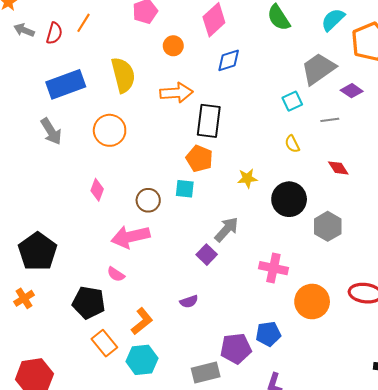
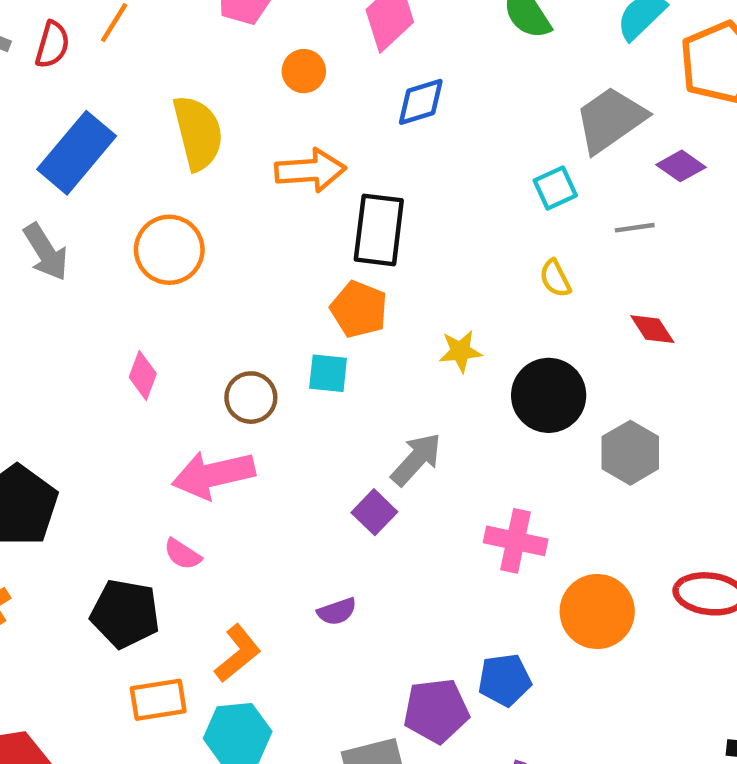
blue rectangle: (66, 84) -> (77, 153), turned -30
orange rectangle: (104, 343) -> (158, 700), turned -60

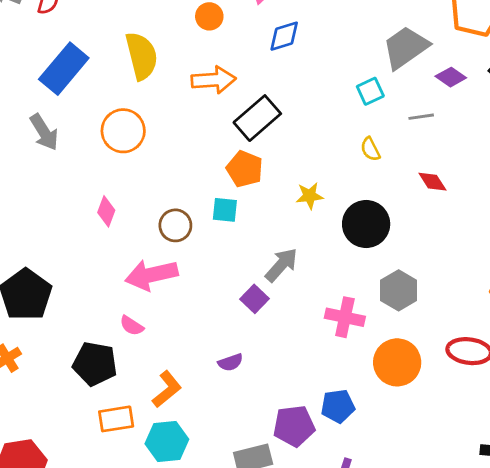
black rectangle: (379, 230) -> (257, 118), turned 42
gray hexagon: (630, 453) -> (399, 290), moved

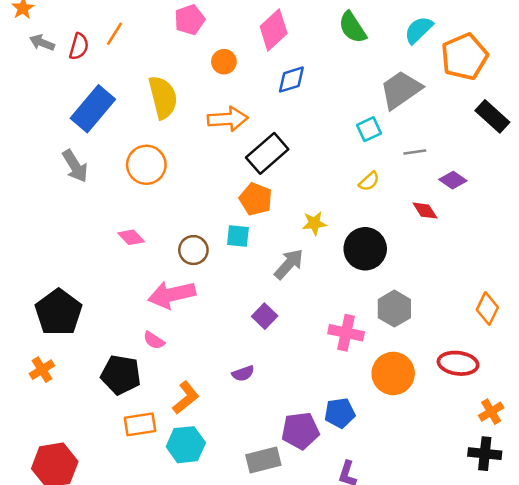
purple diamond: (451, 77) -> (453, 180), moved
yellow semicircle: (370, 149) -> (369, 181), turned -105
pink diamond: (106, 211) -> (131, 237), turned -64
gray arrow: (281, 265) -> (289, 264), moved

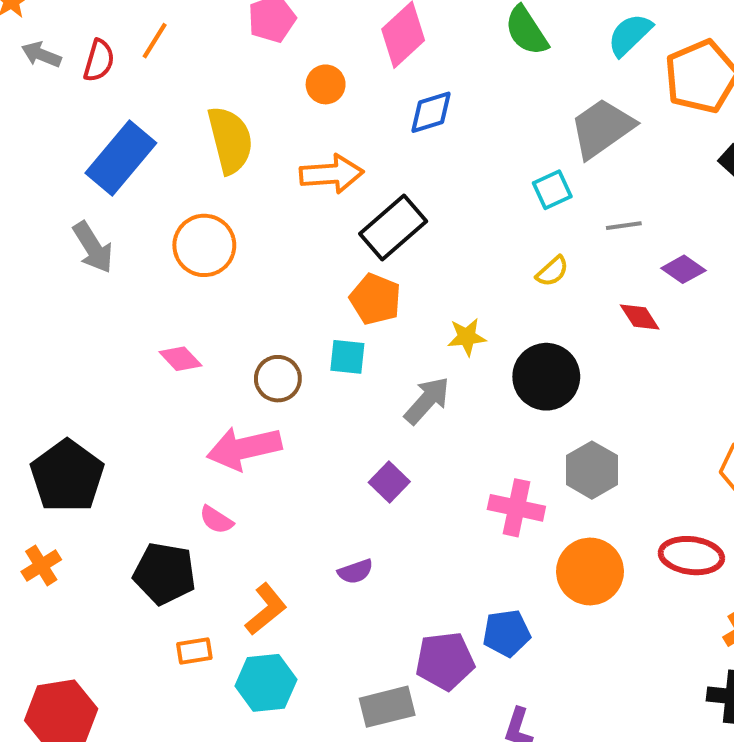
orange rectangle: (140, 424) -> (194, 651), size x0.7

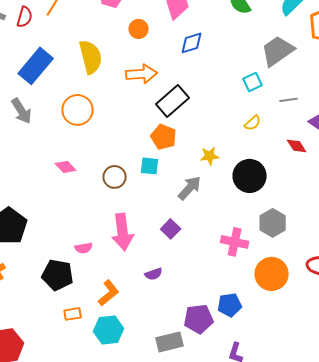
pink arrow: (244, 448) -> (123, 232), moved, turned -84
pink semicircle: (216, 520) -> (84, 248), turned -42

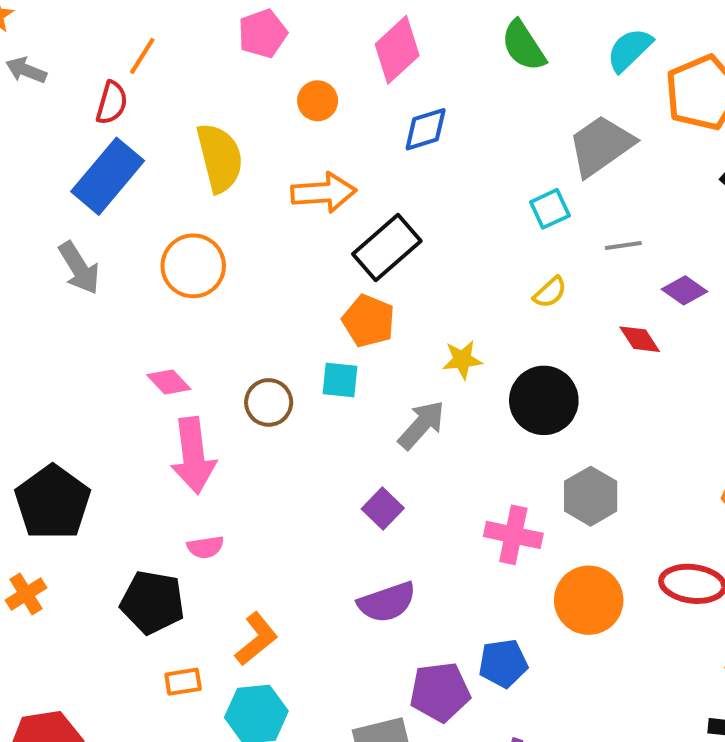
red semicircle: (25, 17) -> (112, 103), moved
pink arrow: (123, 232) -> (193, 455), moved
purple semicircle: (154, 274) -> (387, 602), moved, size x1.6

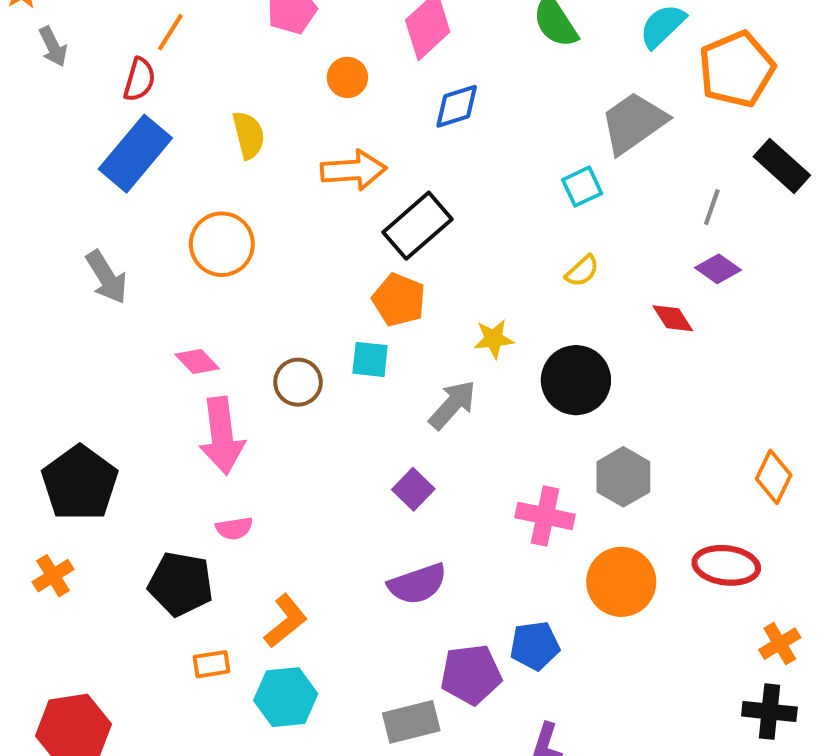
gray arrow: (26, 70) -> (53, 47), turned -138
yellow semicircle: (220, 158) -> (249, 135), size x0.7
gray line: (623, 245) -> (712, 207), moved, turned -63
gray arrow: (79, 268) -> (107, 277), moved

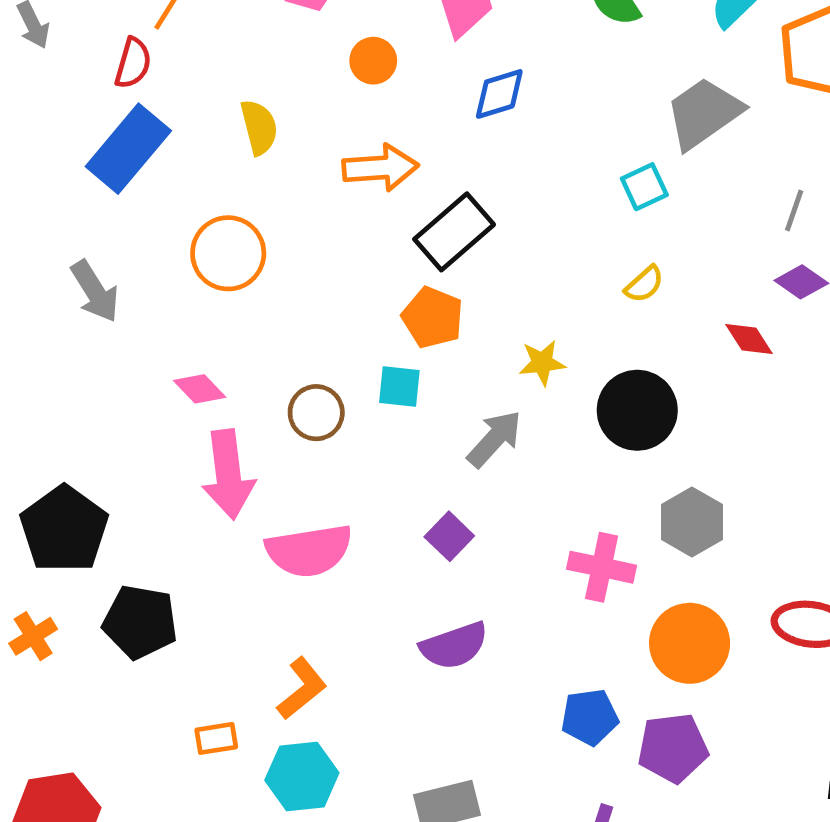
pink semicircle: (234, 528) -> (309, 551), moved, size x2.0
black pentagon: (181, 584) -> (140, 622), moved
purple pentagon: (471, 674) -> (673, 748), moved

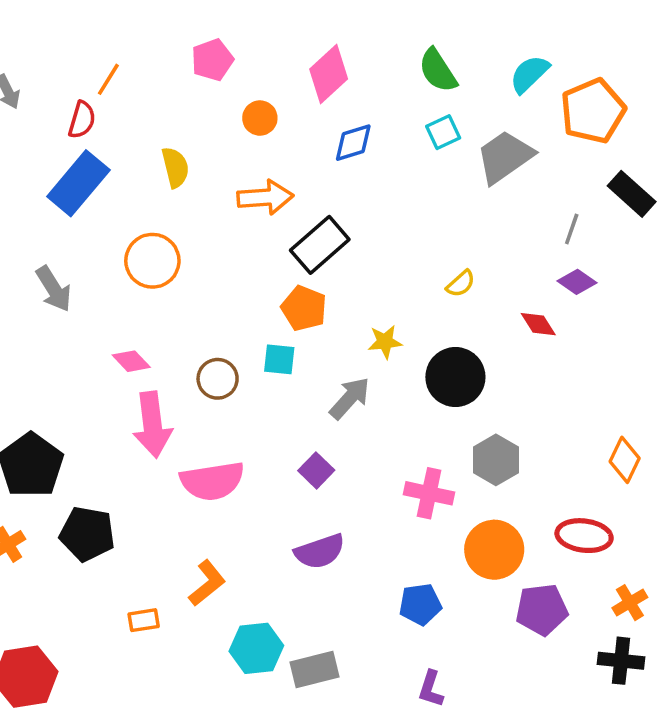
cyan square: (644, 187) -> (443, 132), moved
purple pentagon: (673, 748) -> (542, 610), moved
cyan hexagon: (302, 777) -> (256, 648), moved

